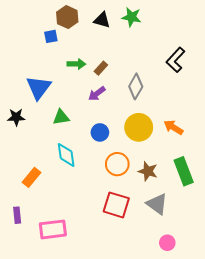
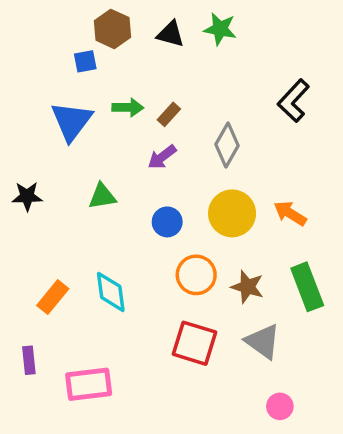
blue triangle: (39, 88) -> (72, 121), moved
cyan diamond: (66, 155) -> (111, 292), moved

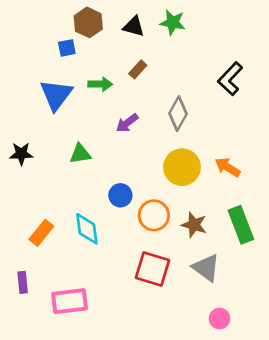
brown rectangle: (169, 114) -> (138, 69), moved
blue circle: (167, 222) -> (120, 195), moved

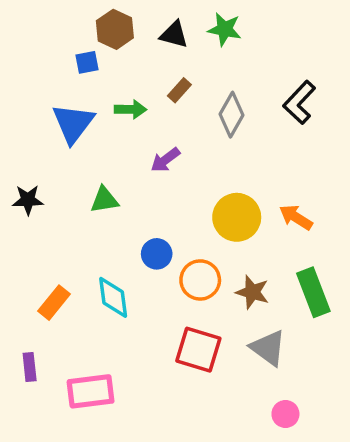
gray diamond: (178, 114) -> (231, 115), moved

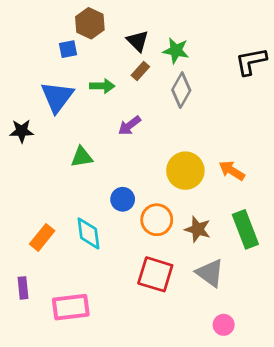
green star: (225, 29) -> (176, 51), moved
black triangle: (174, 35) -> (138, 41), moved, turned 30
black L-shape: (299, 102) -> (251, 61), moved, turned 36
black star: (28, 200) -> (22, 131), moved

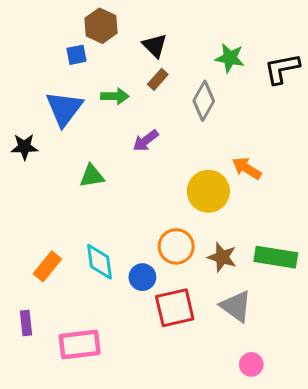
green star: (176, 51) -> (230, 58), moved
orange arrow: (232, 171) -> (247, 168), moved
blue circle: (123, 199) -> (142, 277), moved
green rectangle: (245, 229) -> (276, 257), turned -60
red square: (155, 274) -> (175, 308), turned -30

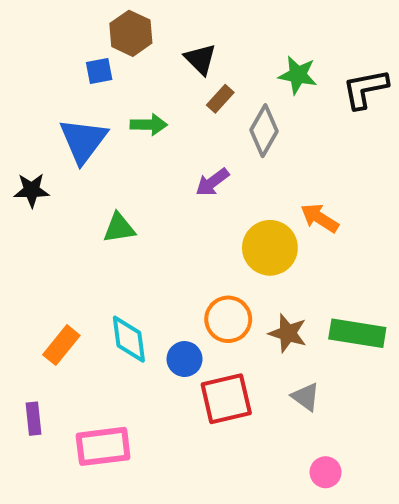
brown rectangle: (158, 79) -> (220, 99), moved
purple arrow: (146, 141) -> (212, 182), moved
gray triangle: (236, 306) -> (306, 397), size x0.7

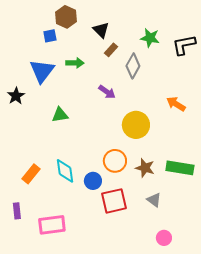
purple arrow: (212, 182) -> (107, 92), turned -108
black star: (32, 190) -> (16, 96), turned -30
orange arrow: (320, 218) -> (176, 104), moved

